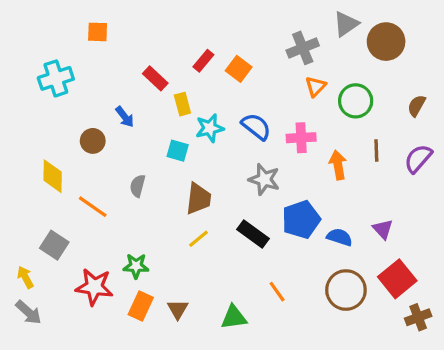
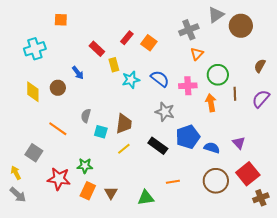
green circle: (356, 101) -> (218, 75), moved
cyan square: (178, 151) -> (101, 132), moved
yellow diamond: (53, 176) -> (33, 92), moved
orange line: (277, 292) -> (173, 182), turned -64

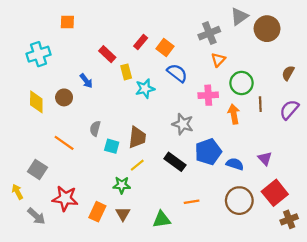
blue semicircle: (160, 79) -> (177, 73), moved
green star: (85, 166) -> (122, 185), moved
gray arrow: (18, 195) -> (36, 216), moved

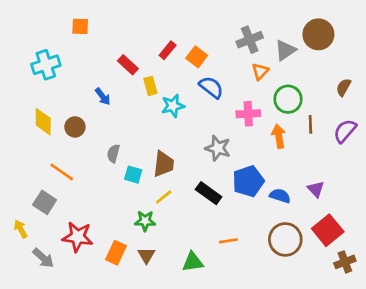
gray triangle: (239, 16) -> (285, 50), moved
brown circle: (64, 97) -> (75, 127), moved
orange line: (64, 143) -> (62, 172), moved

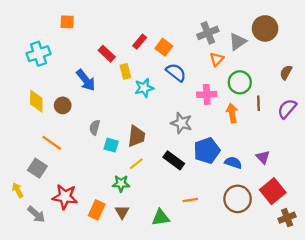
blue arrow: (103, 97) -> (86, 80), size x1.5

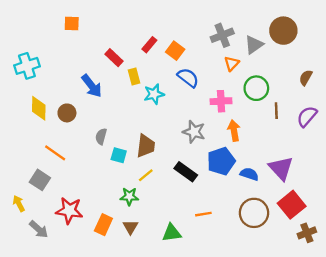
cyan cross: (38, 54) -> (27, 66), moved
orange arrow: (232, 113) -> (234, 131), moved
purple triangle: (263, 157) -> (281, 168), size x1.6

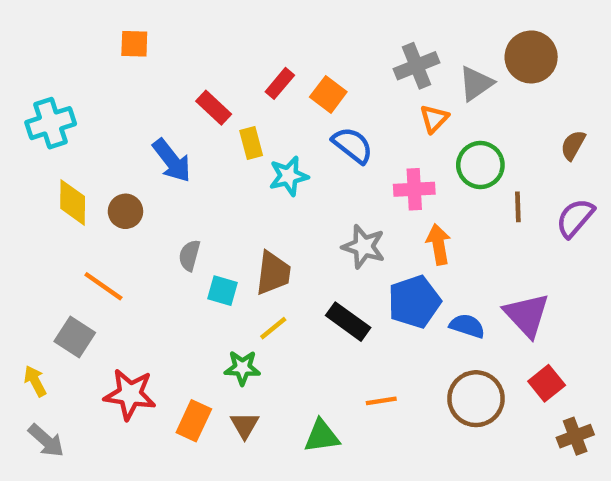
red square: (292, 205) -> (547, 383), size x0.7
gray arrow: (39, 229) -> (46, 441), moved

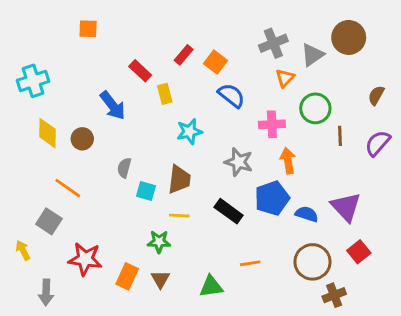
cyan star: (289, 176) -> (189, 132), moved
yellow line: (273, 328) -> (179, 216), turned 42
brown cross: (575, 436) -> (334, 295), moved
gray arrow: (46, 441) -> (46, 292), moved, turned 50

